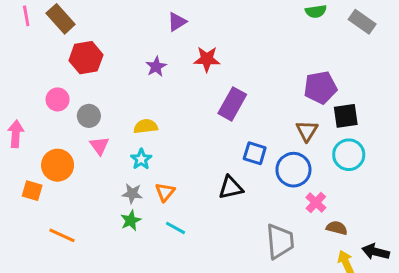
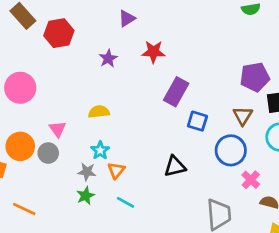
red hexagon: (86, 58) -> (59, 33), moved
pink circle: (58, 99) -> (20, 88), size x1.5
gray circle: (89, 116) -> (48, 153), moved
blue square: (255, 153) -> (197, 121), moved
cyan star: (141, 159) -> (100, 150), moved

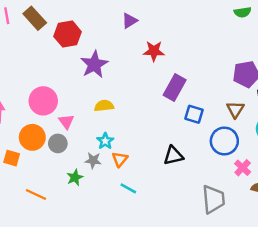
purple star: (108, 58) -> (94, 64), moved, size x1.6
pink circle: (20, 88) -> (43, 101), moved
green star: (86, 196) -> (75, 177), moved

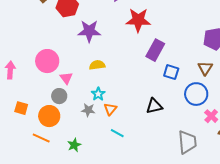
red star: (154, 51) -> (138, 20), size x1.4
purple star: (94, 64) -> (89, 31), turned 30
orange circle: (32, 137) -> (49, 116), moved
green star: (75, 177) -> (74, 145), moved

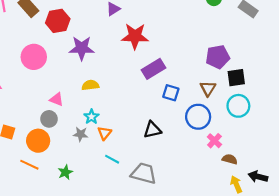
purple rectangle: (155, 50) -> (153, 69), turned 30
pink circle: (47, 61) -> (34, 57), moved
pink triangle: (66, 78) -> (57, 99), turned -32
gray trapezoid: (187, 142) -> (144, 173), moved, turned -70

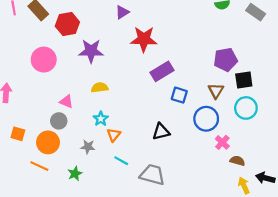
gray star: (81, 134) -> (88, 147), moved

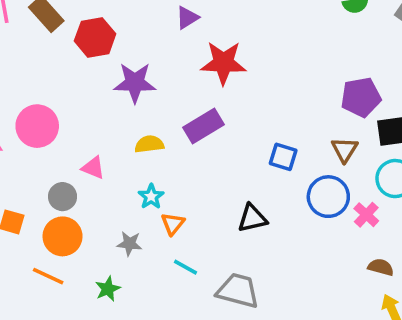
pink circle: (44, 60) -> (37, 126), moved
purple rectangle: (162, 71) -> (204, 126), moved
gray circle: (59, 121) -> (63, 197), moved
pink cross: (222, 142) -> (366, 215), moved

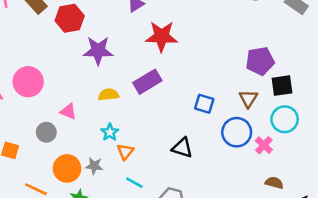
black triangle: (252, 218) -> (182, 148), turned 30
orange circle: (63, 236) -> (67, 168), moved

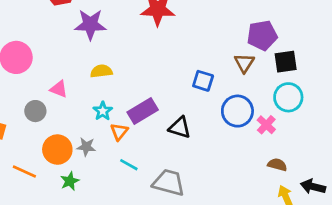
purple rectangle: (147, 82) -> (143, 111), moved
brown triangle: (248, 99) -> (244, 63), moved

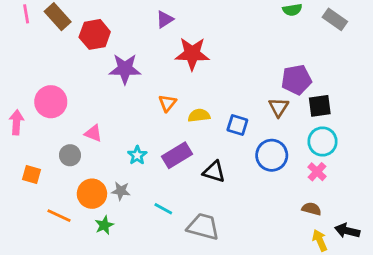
yellow semicircle: (101, 71) -> (199, 115), moved
pink cross: (266, 125) -> (317, 172), moved
orange triangle: (119, 132) -> (167, 103), moved

